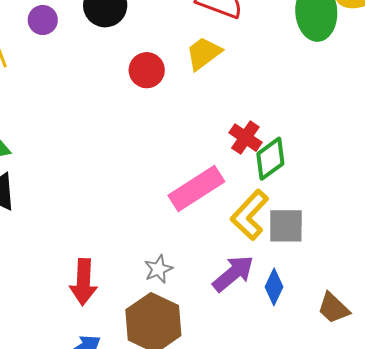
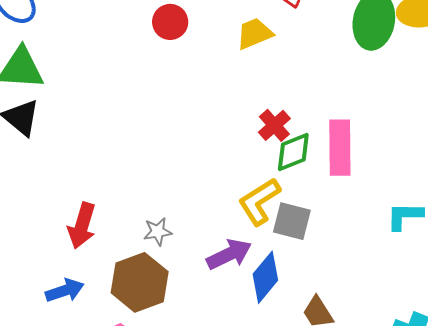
red circle: (147, 70) -> (170, 22), moved
pink rectangle: (196, 189) -> (340, 148), moved, turned -72
blue diamond: (274, 287) -> (265, 277), size x1.4

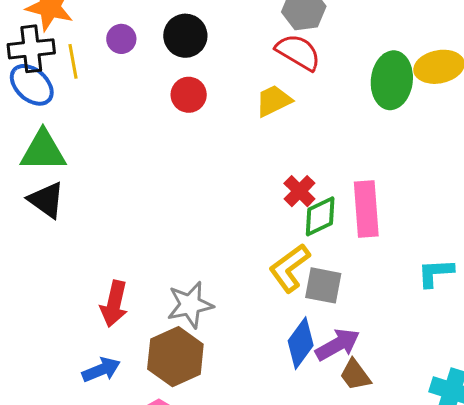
gray star: (158, 232) -> (190, 305), size x1.6
purple arrow: (229, 254) -> (338, 345), moved

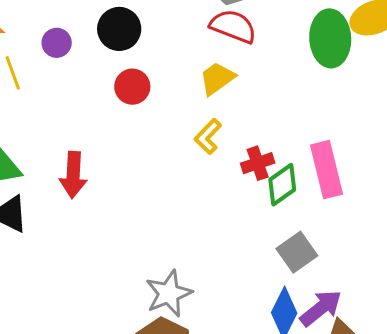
red cross: (299, 191) -> (258, 163), turned 36
yellow L-shape: (290, 268) -> (208, 137), moved, size x0.7
gray square: (323, 285) -> (297, 252), turned -36
red arrow: (114, 304) -> (73, 175), moved

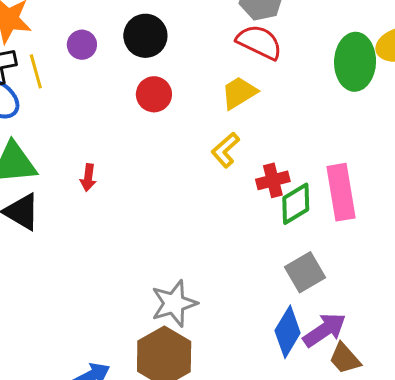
red arrow: (73, 175) -> (88, 178), size x0.6

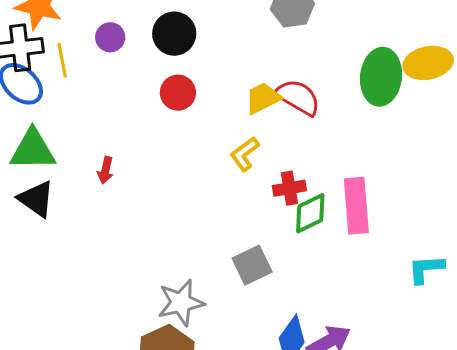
red semicircle: (259, 42) -> (298, 97), moved
gray square: (305, 272) -> (252, 265), moved

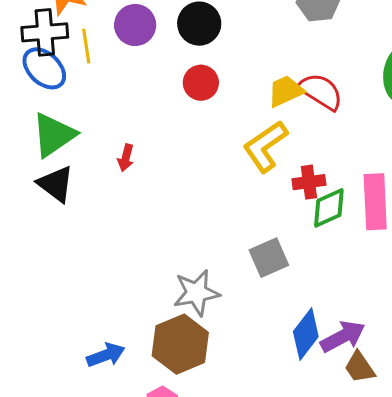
purple circle: (110, 37) -> (135, 25), size x1.4
green triangle: (33, 150) -> (54, 135), turned -36
yellow L-shape: (245, 154) -> (265, 146), size x1.5

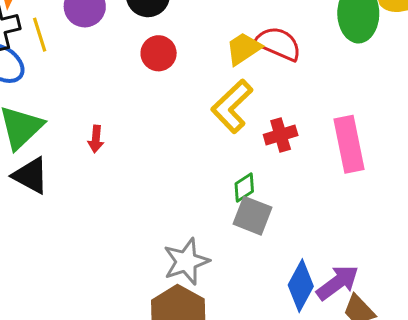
green diamond: (329, 208) -> (244, 187), moved, size x0.7
gray square: (269, 258) -> (253, 216), turned -36

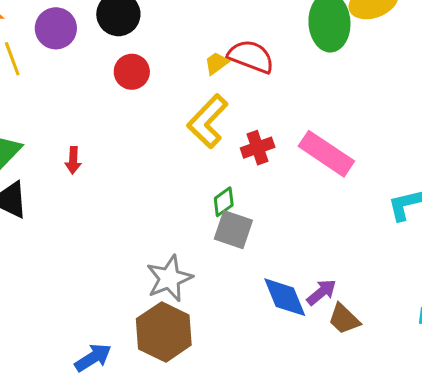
yellow trapezoid: (244, 49) -> (216, 63), size x0.7
pink rectangle: (349, 144) -> (326, 154), turned -42
purple arrow: (338, 282) -> (321, 292), size x0.7
blue diamond: (301, 286) -> (285, 297), turned -48

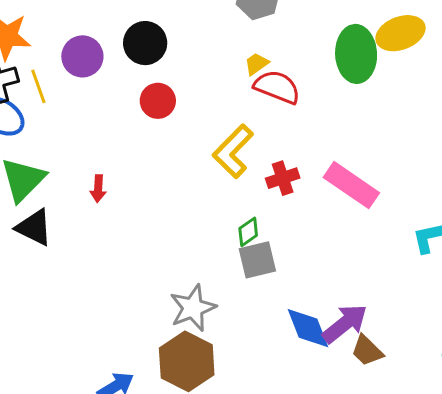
yellow trapezoid: (216, 63) -> (256, 64), moved
gray square: (233, 230) -> (257, 260), turned -33
purple arrow: (321, 292) -> (345, 324), size x1.5

